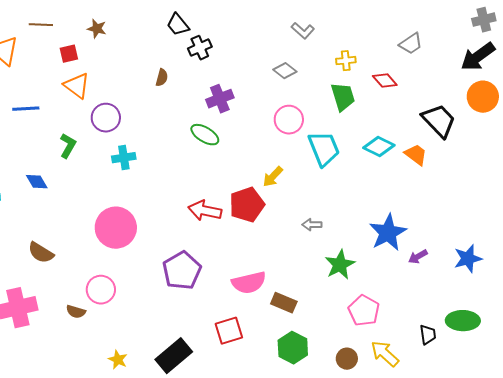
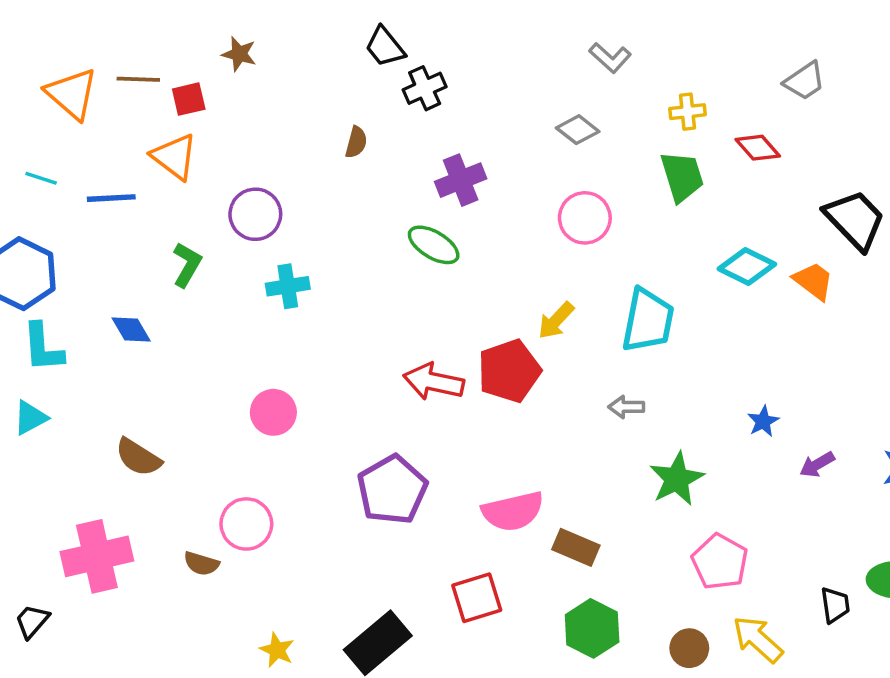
brown line: (41, 25) -> (138, 79), moved
orange triangle: (77, 86) -> (174, 157), moved
cyan trapezoid: (324, 149) -> (648, 320), moved, turned 33
pink circle: (116, 228) -> (273, 412), size x0.6
blue star: (388, 233) -> (763, 421), size x0.5

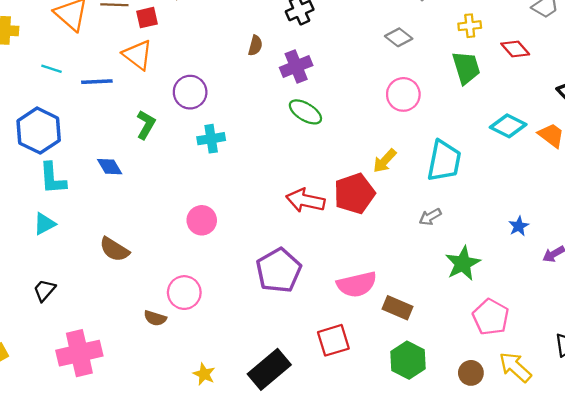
purple cross: (461, 180) -> (296, 66), moved
gray arrow: (626, 407) -> (430, 217), turned -30
pink cross: (97, 556) -> (79, 353), moved
black trapezoid: (32, 621) -> (44, 290), moved

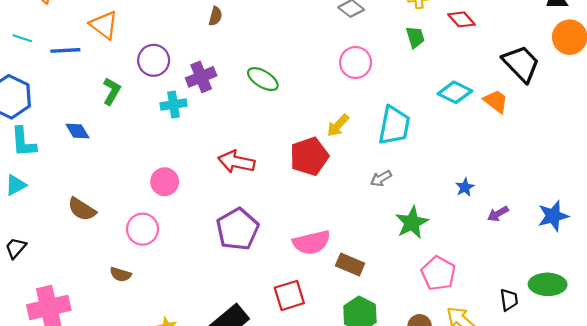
purple cross: (296, 66) -> (201, 77), moved
green trapezoid: (466, 68) -> (415, 37), size x0.7
red arrow: (305, 200) -> (236, 162), moved
pink circle: (184, 293) -> (143, 229), moved

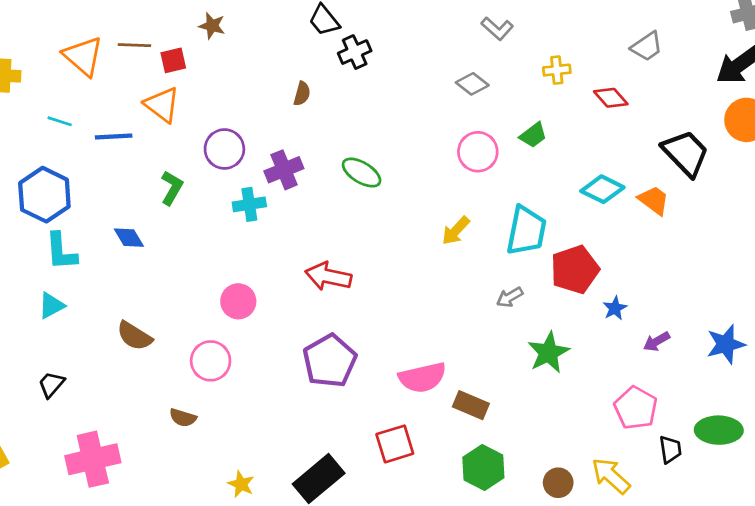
green trapezoid: (415, 37) -> (533, 135), moved, turned 70
red pentagon: (309, 156) -> (575, 269), moved
pink pentagon: (438, 273) -> (636, 408), moved

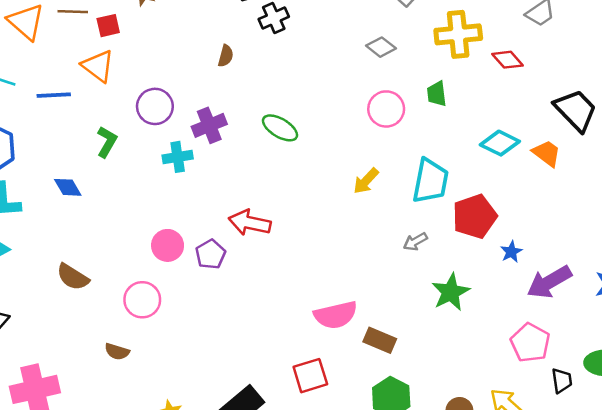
yellow cross: (557, 70) -> (458, 34), size x1.8
green trapezoid: (533, 135) -> (437, 94), turned 120
purple arrow: (656, 341) -> (549, 282), size x1.8
purple pentagon: (330, 361) -> (210, 254), moved, size x0.6

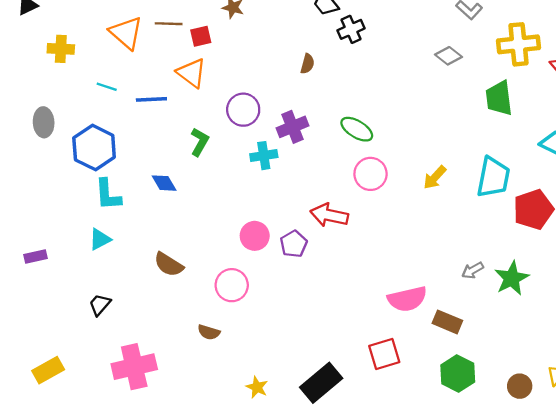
green trapezoid: (437, 94) -> (499, 98), size x1.5
pink circle: (386, 109) -> (371, 174), moved
gray arrow: (415, 242) -> (473, 270), moved

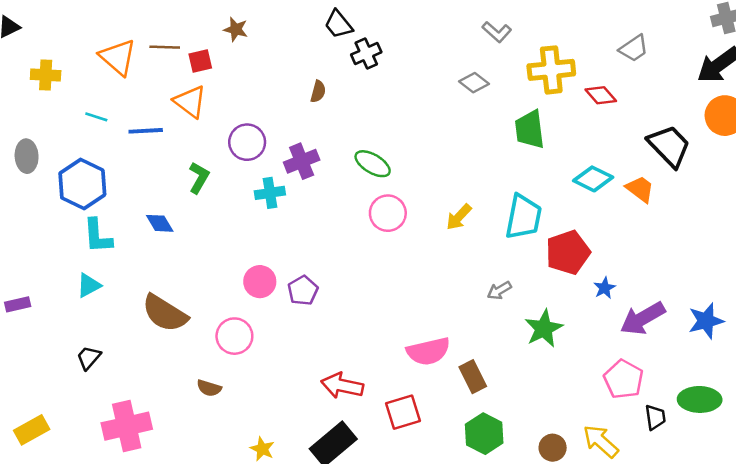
red arrow: (329, 215) -> (342, 386), moved
brown semicircle: (169, 265) -> (165, 313), size x1.4
gray arrow: (473, 270) -> (499, 290), moved
brown rectangle: (447, 322) -> (473, 377), turned 40

